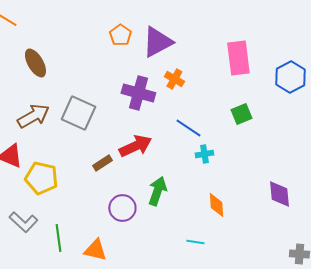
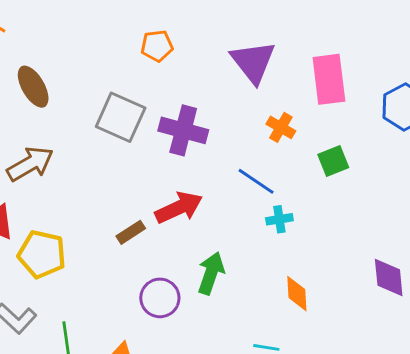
orange pentagon: (120, 35) -> (157, 46), turned 30
purple triangle: (157, 42) -> (253, 62), moved, turned -40
orange cross: (174, 79) -> (281, 127), moved
gray square: (78, 113) -> (121, 117), moved

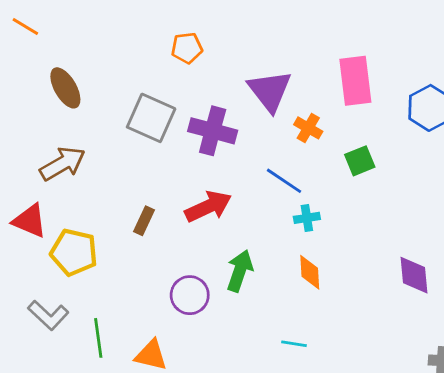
purple triangle: (253, 62) -> (270, 91), moved
brown rectangle: (131, 232) -> (144, 221), moved, turned -32
orange diamond: (297, 294) -> (310, 272), moved

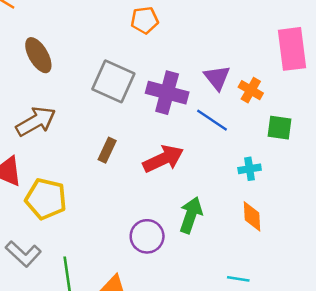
purple triangle: (270, 91) -> (217, 78), moved, size x0.7
green square: (360, 161) -> (280, 128), moved, turned 30
blue line: (284, 181) -> (212, 120), moved
brown rectangle: (144, 221) -> (107, 150), moved

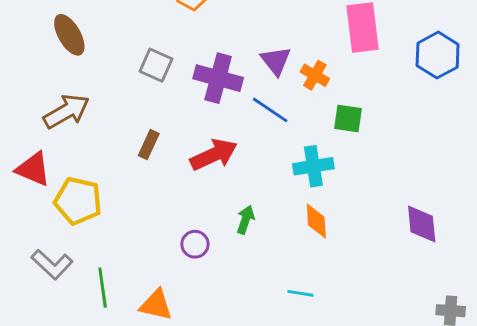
gray square: (113, 81) -> (156, 65), size x0.7
cyan cross: (250, 169) -> (313, 166), size x1.5
green arrow: (191, 215) -> (246, 220), size x0.7
purple circle: (147, 236) -> (195, 244), size x0.7

